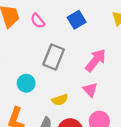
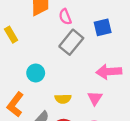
gray rectangle: (54, 57) -> (71, 42), moved
pink arrow: (96, 60) -> (109, 72), turned -150

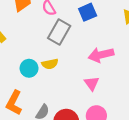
yellow semicircle: (63, 99) -> (50, 64), moved

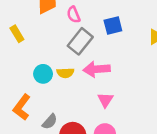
pink arrow: (101, 55) -> (97, 69), moved

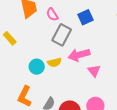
pink triangle: (105, 100) -> (94, 71), moved

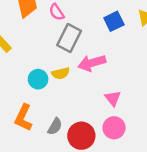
blue square: (85, 17) -> (114, 21), moved
pink triangle: (94, 71) -> (113, 98), moved

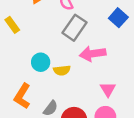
blue square: (114, 21) -> (118, 18), turned -30
yellow semicircle: (61, 73) -> (62, 70), moved

